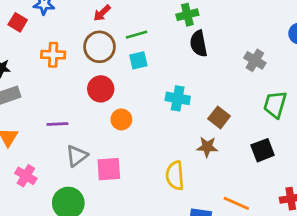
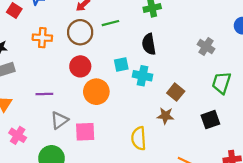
black semicircle: (199, 44) -> (149, 44), moved
cyan square: (138, 60) -> (121, 65), moved
orange circle: (121, 119) -> (96, 92), size x1.5

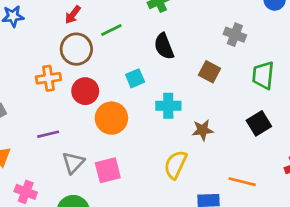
orange cross: (42, 38) -> (48, 78), moved
cyan cross: (143, 76) -> (168, 106), moved
brown square: (176, 92) -> (210, 72), moved
yellow semicircle: (139, 138) -> (175, 165), turned 40

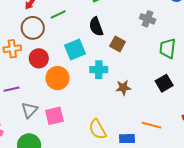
brown square: (210, 72) -> (118, 44), moved
cyan square: (135, 78) -> (75, 50), size x1.5
yellow semicircle: (175, 165) -> (98, 129), moved, turned -55

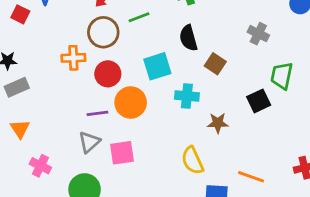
black square: (164, 83) -> (259, 101), moved
purple line: (12, 89) -> (97, 113), moved
yellow semicircle: (98, 129) -> (192, 160), moved

